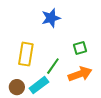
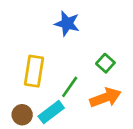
blue star: (51, 18) -> (67, 24), turned 30
green square: (80, 48) -> (105, 63), turned -32

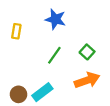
yellow rectangle: (34, 71) -> (16, 31), moved, size x0.6
green line: (70, 87) -> (54, 55), moved

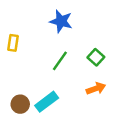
yellow rectangle: (16, 31) -> (13, 43), moved
orange arrow: (87, 80) -> (96, 89), size x0.7

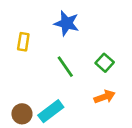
yellow rectangle: (13, 43) -> (23, 42), moved
green line: (60, 61) -> (65, 67), turned -70

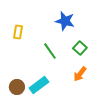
blue star: (67, 23) -> (65, 21), moved
orange arrow: (105, 97) -> (80, 74), turned 147

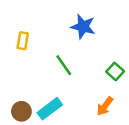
green square: (80, 48) -> (115, 71), moved
orange arrow: (80, 74) -> (105, 106), moved

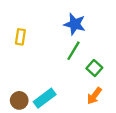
green line: (64, 65) -> (74, 51), moved, turned 66
green square: (115, 71) -> (94, 68), moved

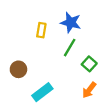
yellow rectangle: (20, 37) -> (41, 30), moved
brown circle: (19, 100) -> (18, 69), moved

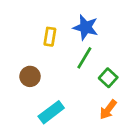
brown circle: (18, 69) -> (30, 76), moved

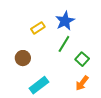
blue star: (86, 27) -> (65, 21), turned 30
yellow rectangle: (50, 37) -> (38, 28), turned 48

